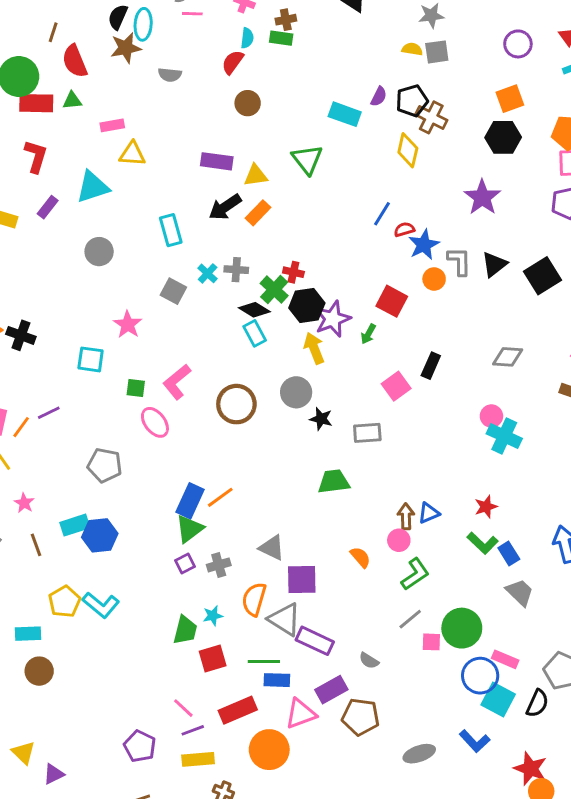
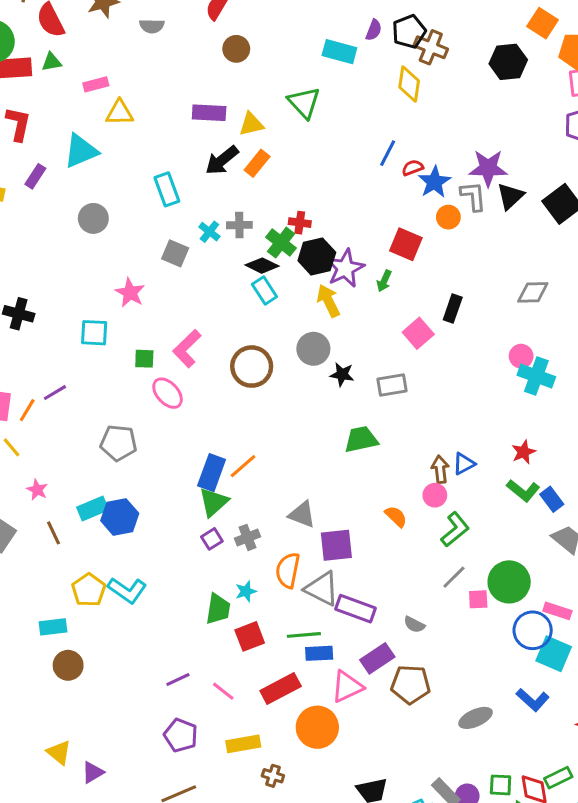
orange square: (510, 99) -> (542, 23), moved, turned -32
purple star: (482, 197) -> (488, 168), moved, turned -30
purple line: (193, 730) -> (178, 680), moved

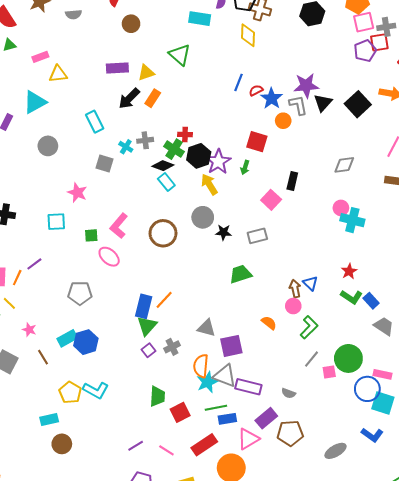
blue triangle: (464, 464) -> (310, 283), turned -42
cyan star: (246, 591) -> (207, 382), moved, size x1.5

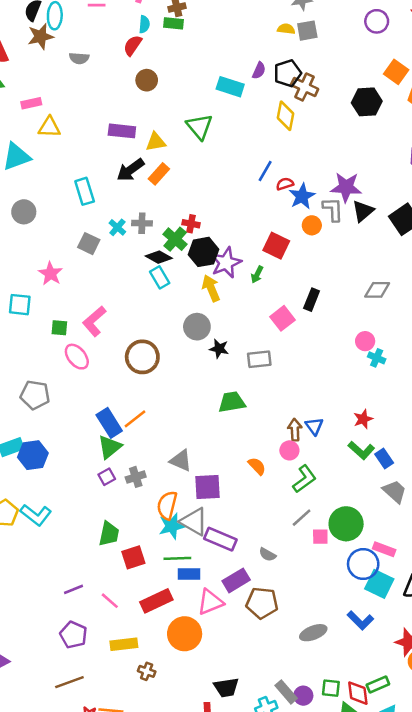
cyan cross: (352, 220) -> (377, 358), size x0.6
brown circle: (163, 233) -> (142, 357), moved
blue rectangle: (144, 306) -> (109, 423), turned -55

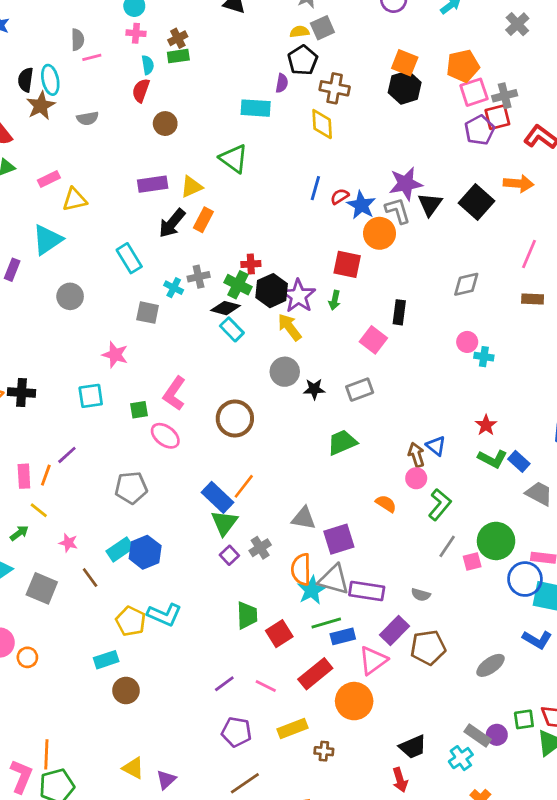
orange square: (396, 72) -> (405, 63), moved
black pentagon: (288, 73) -> (303, 60), moved
orange circle: (312, 225) -> (380, 233), size x1.5

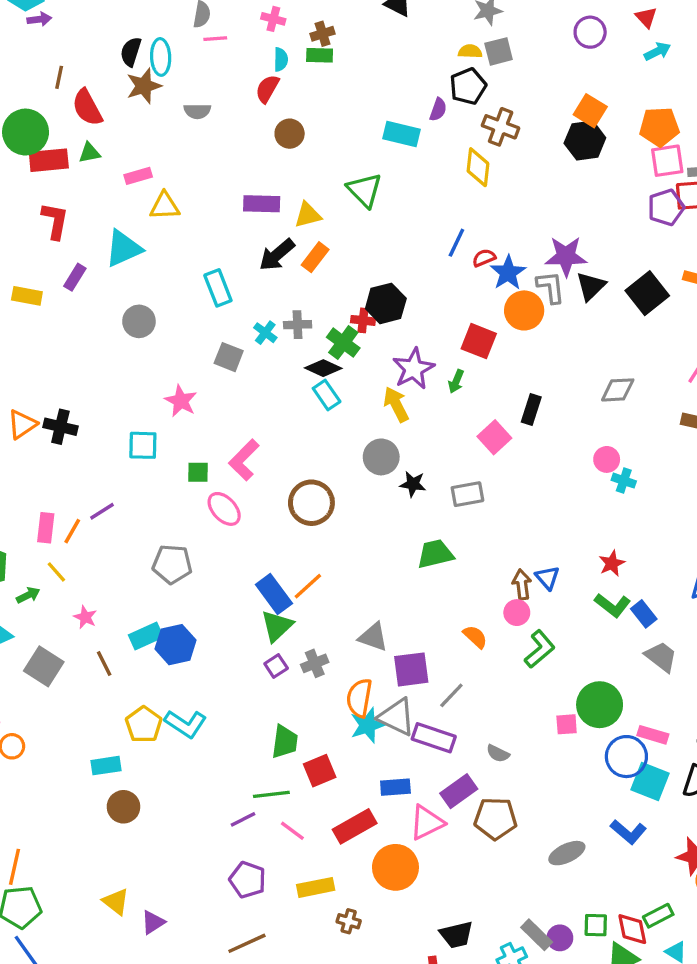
black hexagon: (272, 291) -> (386, 303), moved
gray line: (447, 546) -> (451, 695), moved
green line: (326, 623) -> (271, 794), moved

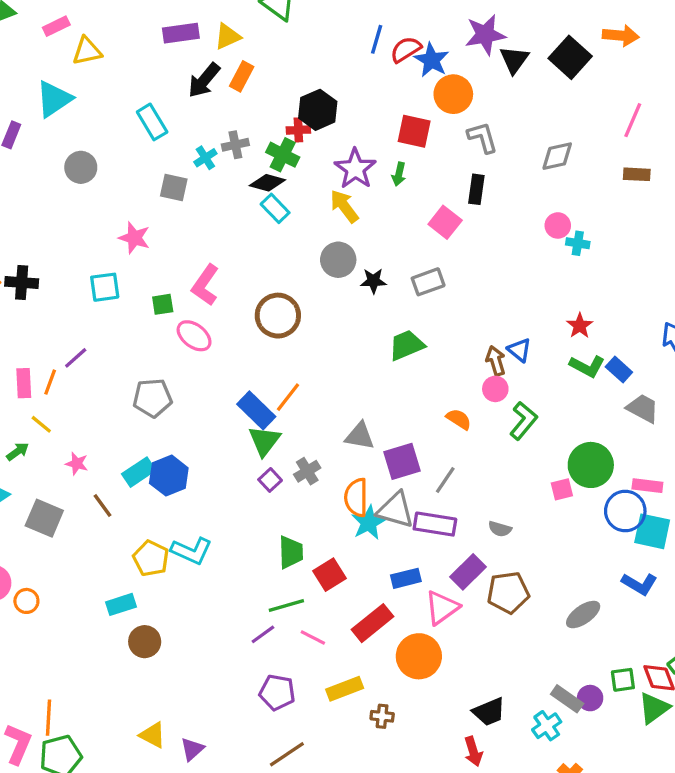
red semicircle: (484, 258) -> (406, 49), size x1.4
gray L-shape: (551, 287) -> (483, 137), moved
cyan cross: (265, 333) -> (205, 158), turned 30

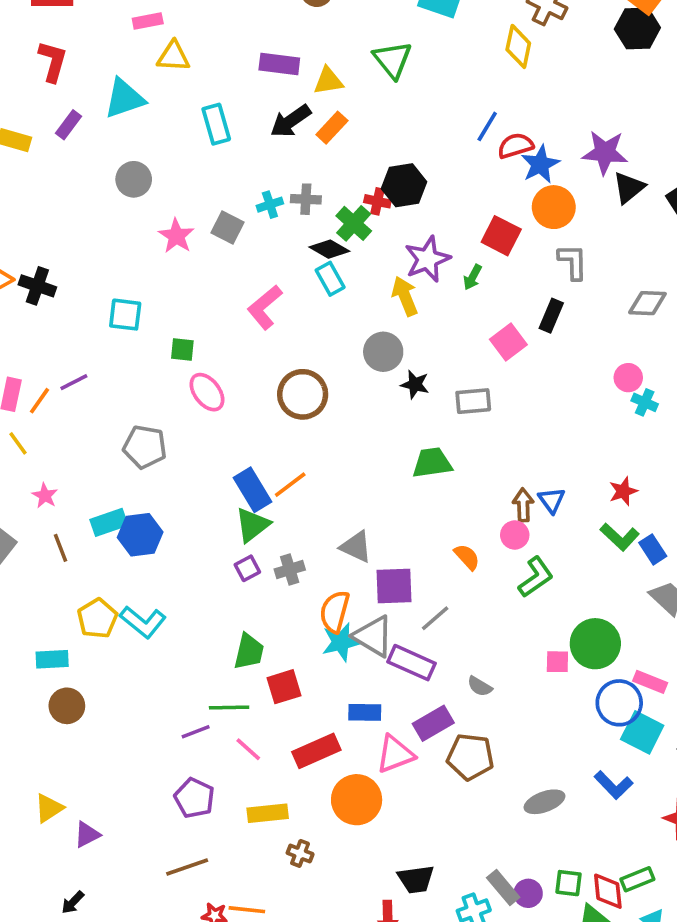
cyan rectangle: (152, 122) -> (216, 124), moved
pink star: (134, 238) -> (176, 236), moved
pink L-shape: (205, 285) -> (265, 307), moved
yellow triangle: (153, 735) -> (49, 808), turned 44

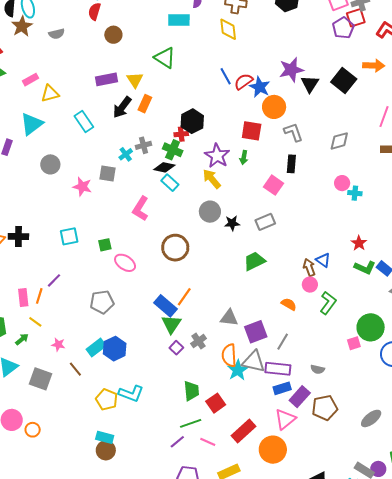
yellow triangle: (328, 81) -> (135, 80), turned -36
blue line: (487, 126) -> (226, 76), turned -42
cyan rectangle: (52, 659) -> (105, 437), moved, turned 36
blue rectangle: (365, 712) -> (282, 388), moved

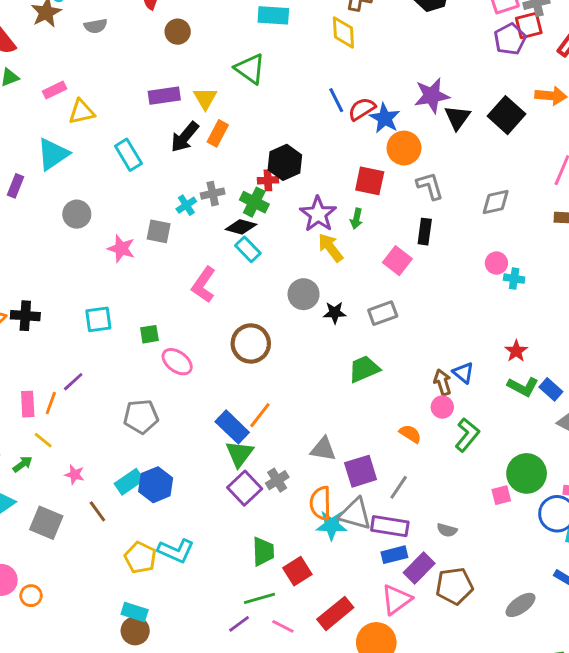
yellow arrow: (212, 179) -> (330, 248), moved
purple square: (176, 348) -> (245, 488), size x1.6
cyan star: (238, 370) -> (332, 525), turned 30

